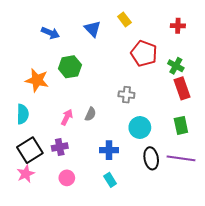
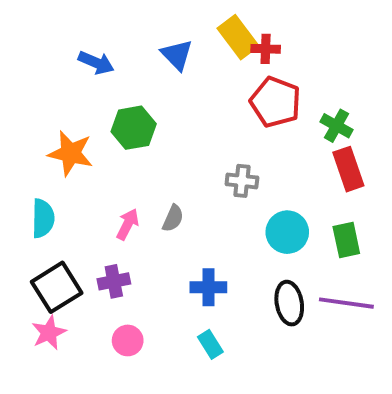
yellow rectangle: (124, 20) -> (238, 37), size x1.5
red cross: (178, 26) -> (266, 49), moved
cyan circle: (140, 127) -> (287, 232), moved

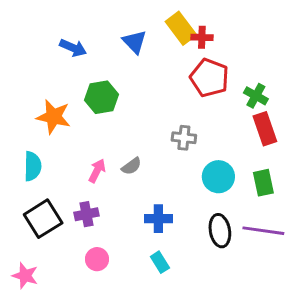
gray semicircle: (173, 218) -> (131, 166), turned 30
pink star: (49, 333) -> (25, 276), moved, turned -30

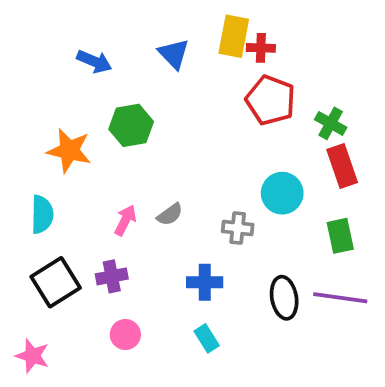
yellow rectangle: (181, 28) -> (234, 36), turned 48
gray cross: (184, 138) -> (238, 228), moved
cyan circle: (218, 177) -> (282, 193), moved

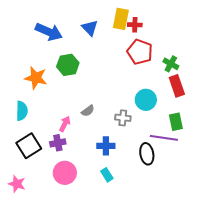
blue arrow: (94, 61) -> (49, 32), size x1.5
pink arrow: (125, 220) -> (65, 124), moved
purple line: (340, 298) -> (164, 138), moved
pink circle: (125, 335) -> (65, 173), size x1.5

